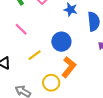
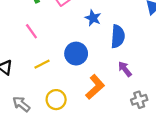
orange L-shape: (69, 67) -> (95, 87), moved

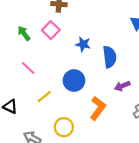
purple arrow: (125, 69) -> (122, 86), turned -63

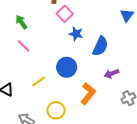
pink square: (51, 30) -> (65, 14), moved
blue semicircle: (110, 57) -> (100, 46), turned 30
pink line: (28, 68) -> (24, 46), moved

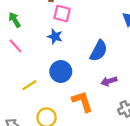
pink square: (65, 14) -> (62, 13), turned -35
blue star: (76, 34) -> (55, 36), moved
orange L-shape: (88, 94) -> (82, 101), turned -60

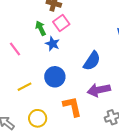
pink square: (62, 13) -> (61, 23), turned 35
green arrow: (15, 20) -> (41, 28), moved
purple arrow: (109, 81) -> (99, 90), size x1.5

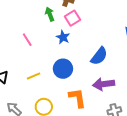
green arrow: (41, 28) -> (50, 14), moved

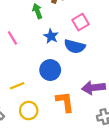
pink square: (73, 18) -> (81, 22), moved
blue semicircle: (99, 56) -> (75, 46), moved, turned 66
yellow line: (34, 76) -> (17, 86), moved

